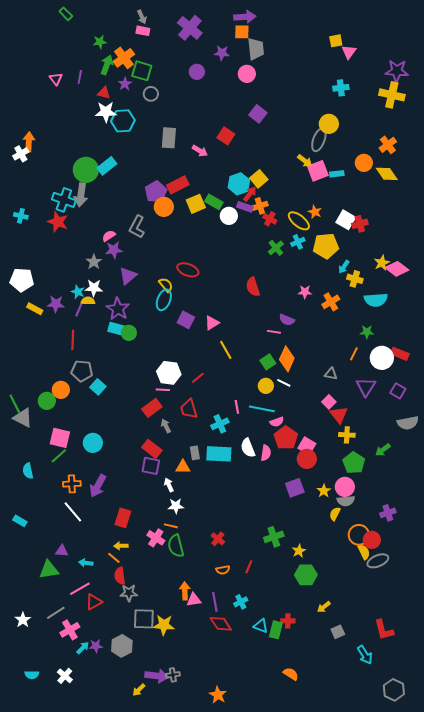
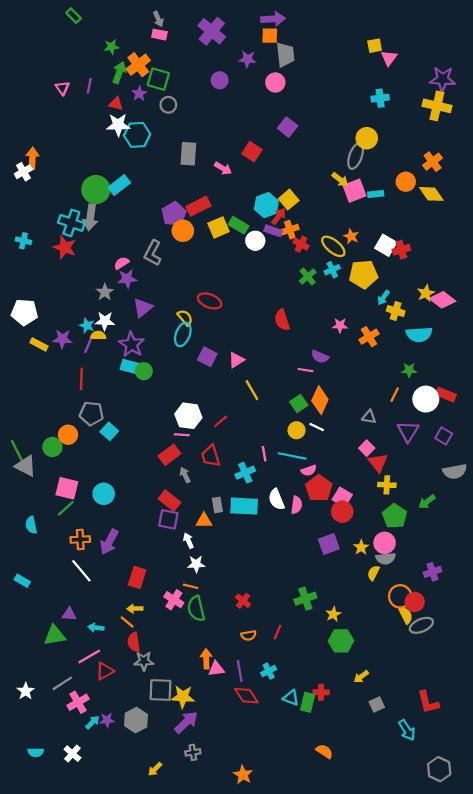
purple arrow: (157, 676) -> (186, 722), moved, turned -50

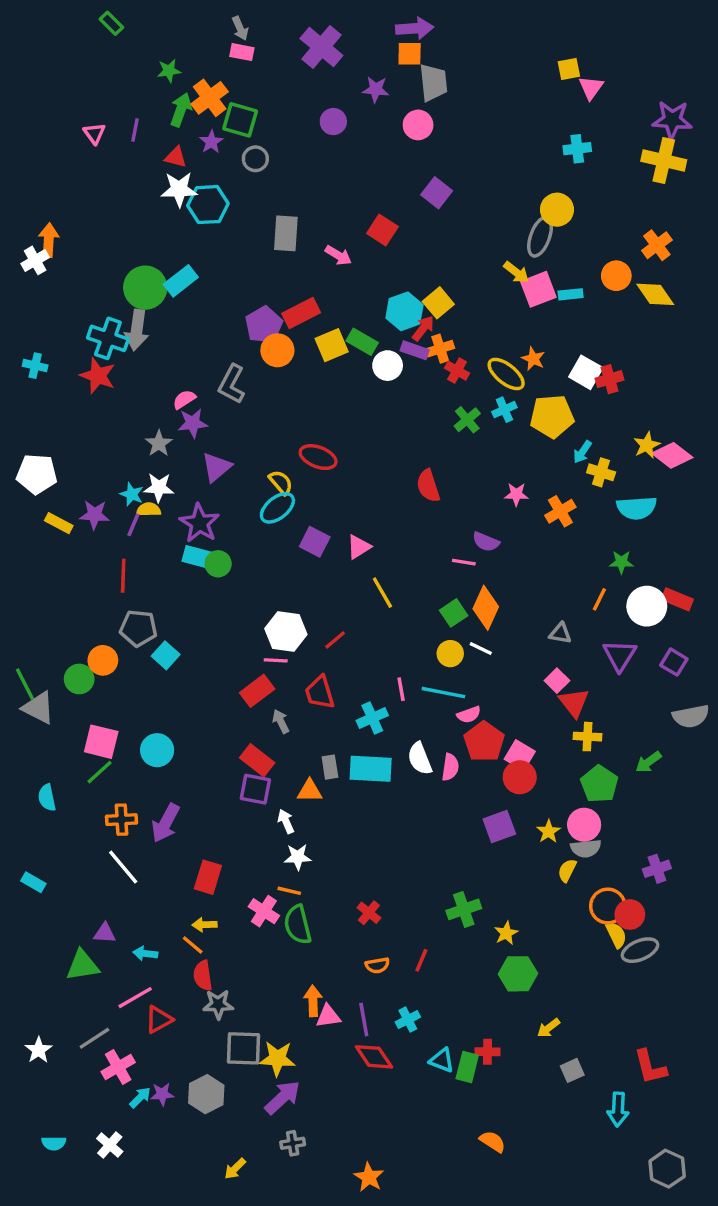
cyan ellipse: (183, 334) -> (277, 508), turned 30
cyan arrow: (407, 730) -> (618, 1109), turned 35

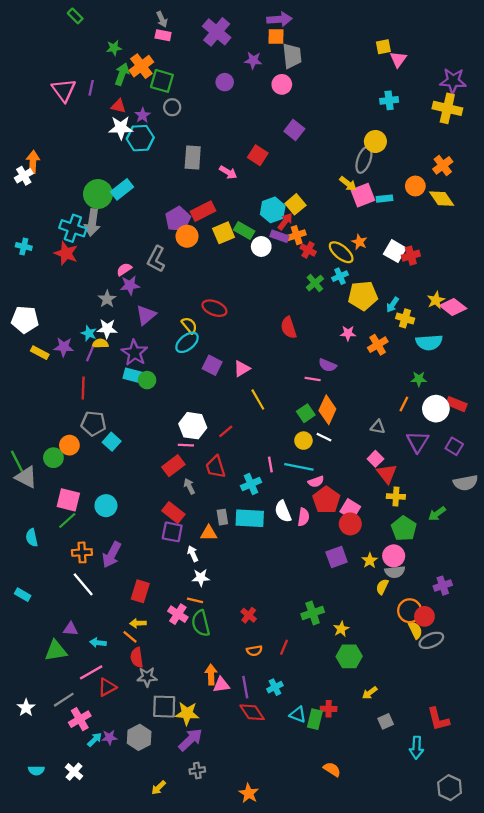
pink triangle: (94, 133) -> (64, 90), size x1.6
purple star: (211, 142) -> (142, 115), moved
yellow pentagon: (552, 416) -> (363, 296), moved

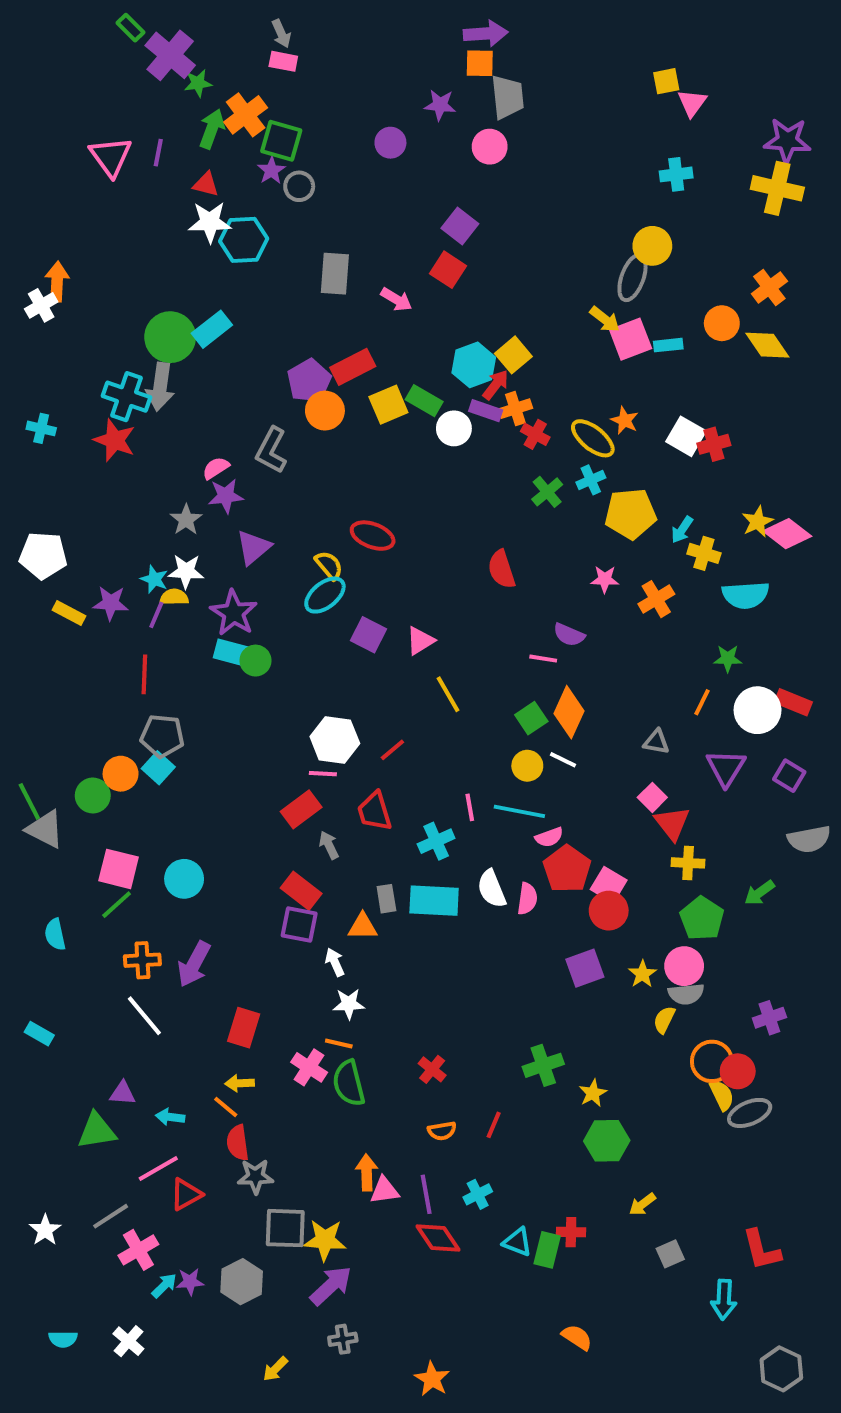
purple cross: (217, 32) -> (170, 55), moved
purple star: (142, 115) -> (271, 170), moved
purple square: (294, 130) -> (460, 226), moved
cyan square: (112, 442) -> (158, 768), moved

